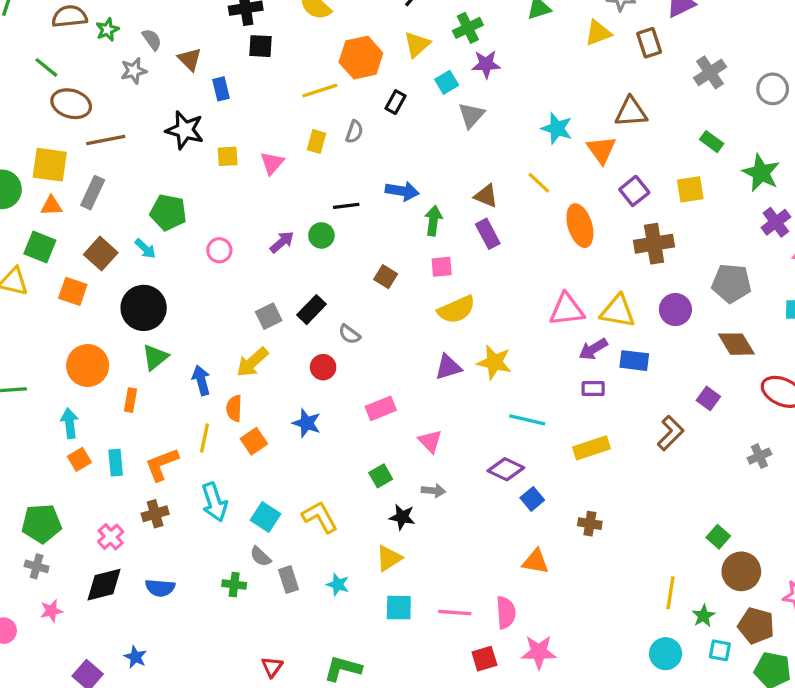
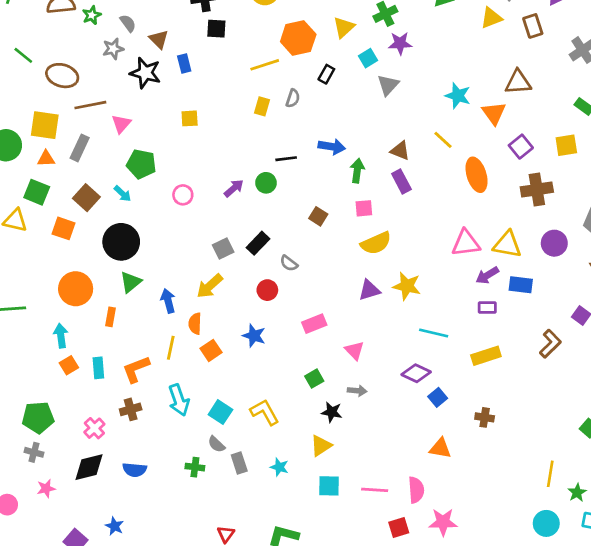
green line: (46, 67) -> (23, 55), moved
black star: (185, 130) -> (145, 73), moved
pink triangle: (272, 163) -> (121, 124), moved

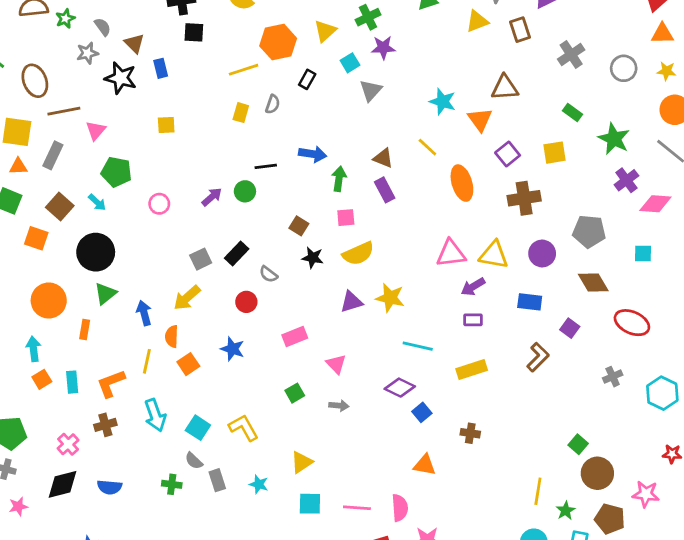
brown ellipse: (62, 76) -> (35, 81), turned 52
blue rectangle: (521, 285) -> (530, 302), moved
black star: (332, 412) -> (313, 258), moved

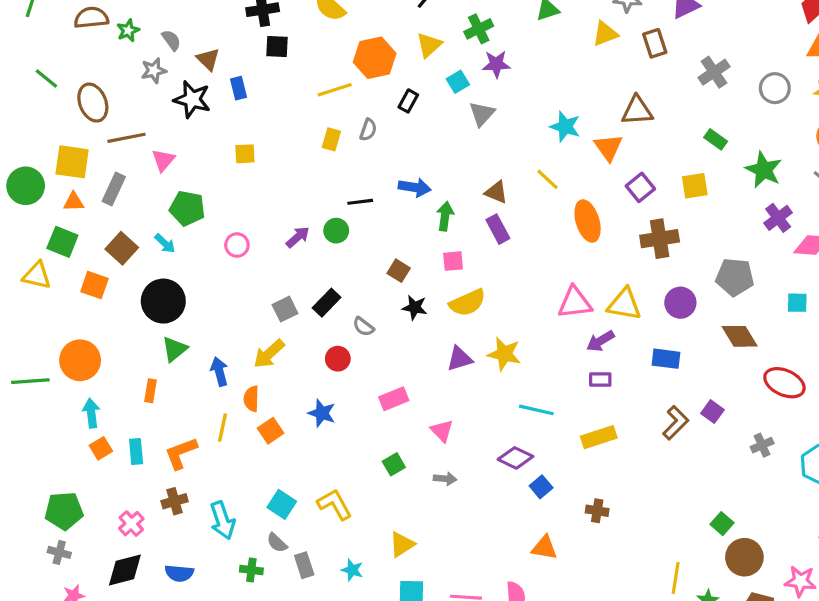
orange circle: (49, 301) -> (80, 360), moved
purple square: (570, 328) -> (712, 412), moved
cyan arrow: (155, 415) -> (223, 520), moved

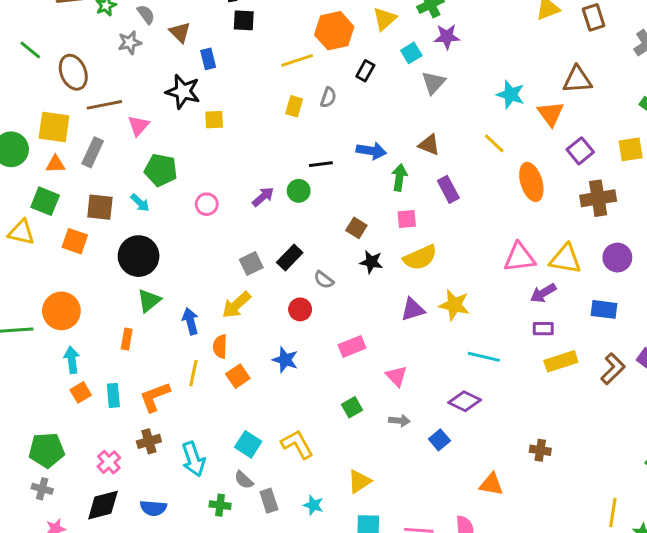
black star: (192, 99) -> (183, 92), moved
brown triangle: (496, 192) -> (429, 145), moved
brown square: (122, 248) -> (100, 207), turned -36
yellow rectangle: (599, 437) -> (561, 361), moved
blue square: (541, 487) -> (439, 440), moved

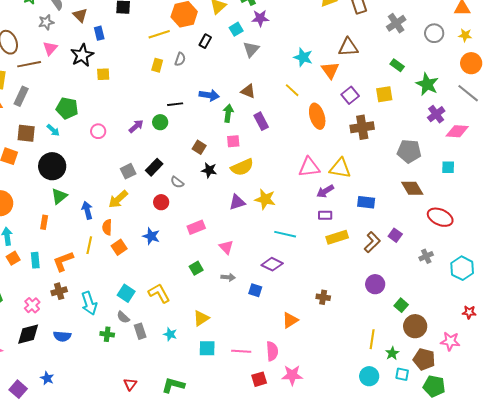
black star: (183, 92) -> (82, 55), turned 30
pink triangle: (139, 126) -> (50, 48), moved
purple circle: (617, 258) -> (375, 284), moved
blue square: (439, 440) -> (255, 290), turned -32
orange triangle: (491, 484) -> (290, 320), turned -42

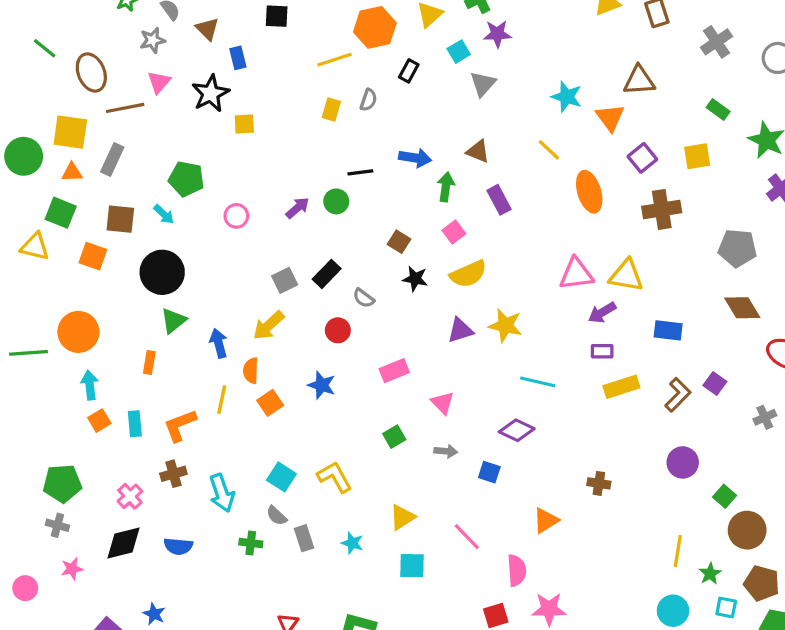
pink square: (233, 141) -> (454, 232), turned -32
pink line: (241, 351) -> (467, 537), moved, turned 42

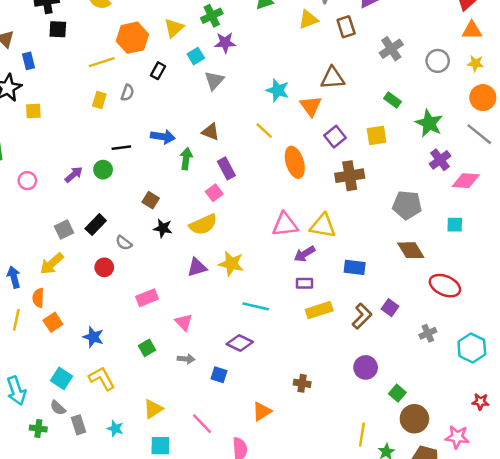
pink square: (454, 232) -> (214, 193), moved
blue star: (322, 385) -> (93, 337), moved

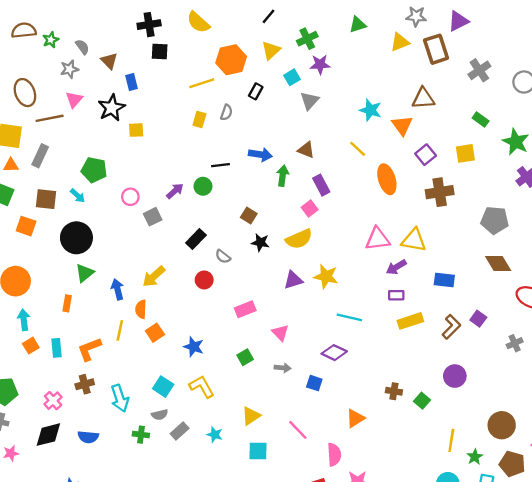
brown rectangle: (346, 27) -> (436, 49), size x1.4
gray square: (64, 229) -> (153, 217), moved
green square: (397, 393) -> (422, 401), moved
gray semicircle: (58, 408) -> (160, 415), turned -56
gray rectangle: (79, 425) -> (180, 431), turned 66

